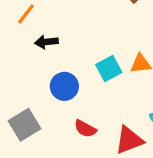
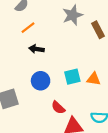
red semicircle: (85, 129) -> (58, 108), moved

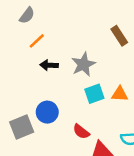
gray star: (73, 15) -> (83, 64), moved
blue circle: (41, 81) -> (47, 112), moved

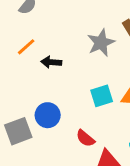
orange line: (37, 41) -> (26, 47), moved
gray star: (83, 64) -> (101, 43), moved

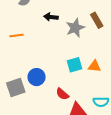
orange line: (26, 47) -> (16, 35), moved, turned 32
black arrow: (51, 62) -> (51, 17), moved

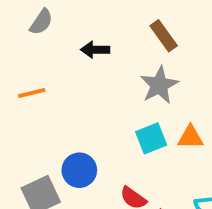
brown rectangle: (97, 20) -> (164, 36), moved
gray star: (75, 28) -> (159, 85), moved

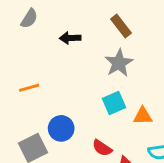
orange line: (32, 93) -> (29, 88), moved
orange triangle: (190, 137) -> (143, 116), moved

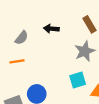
gray semicircle: (29, 19) -> (22, 38), moved

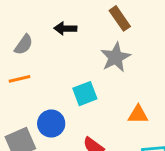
cyan square: (78, 80) -> (85, 94), moved

